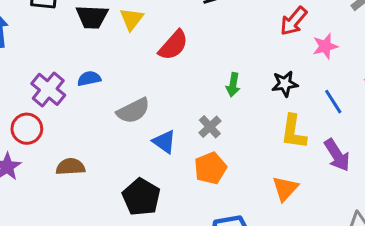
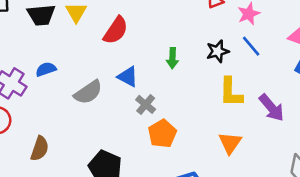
blue line: (333, 102) -> (251, 46), moved
gray cross: (210, 127) -> (146, 104), moved
blue triangle: (164, 142) -> (128, 77), moved
brown semicircle: (70, 167) -> (40, 149), turned 120

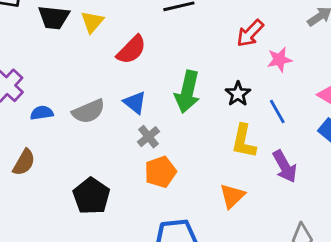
blue line: (251, 46) -> (277, 112), moved
black star: (218, 51) -> (238, 94), turned -30
green arrow: (172, 58) -> (187, 92), size x1.8
blue semicircle: (46, 69) -> (42, 113), moved

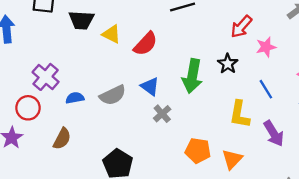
yellow triangle: (92, 22) -> (111, 34), moved, turned -42
black star: (238, 94) -> (228, 64), moved
orange pentagon: (160, 172) -> (198, 151), moved, turned 30

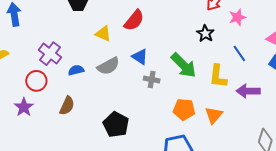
yellow triangle: (111, 34) -> (103, 34), moved
green arrow: (192, 76) -> (184, 65), moved, turned -52
gray cross: (162, 114) -> (152, 79), turned -35
purple arrow: (274, 133) -> (248, 91), turned 125

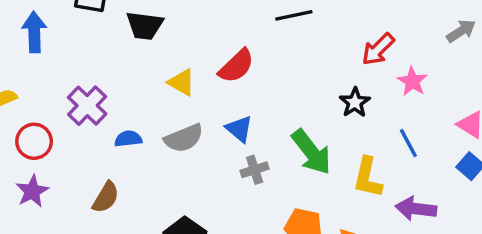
pink star: (237, 17) -> (412, 81), turned -30
gray cross: (152, 79) -> (255, 170), turned -35
red circle: (36, 81) -> (34, 141), moved

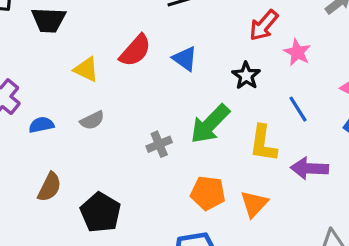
blue triangle: (239, 129) -> (185, 59), moved
gray semicircle: (184, 138) -> (92, 120), size x0.7
green arrow: (311, 152) -> (210, 124), turned 87
brown semicircle: (106, 197) -> (49, 187), moved

